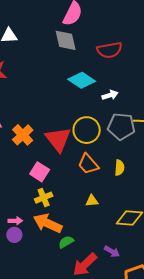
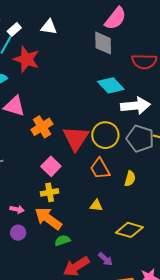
white arrow: (110, 95) -> (135, 106), size x1.8
purple circle: (14, 235) -> (18, 233), moved

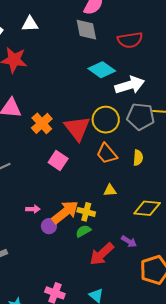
yellow cross: (50, 192) -> (86, 212), moved, turned 36
orange arrow: (48, 218) -> (65, 212), turned 116
purple circle: (18, 233) -> (49, 226), moved

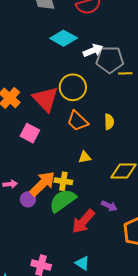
white arrow: (130, 85) -> (93, 50), size x0.7
gray pentagon: (141, 117) -> (110, 60), moved
green semicircle: (83, 231) -> (63, 201), size x1.8

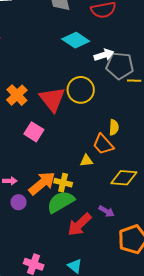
orange trapezoid: (78, 121) -> (103, 144), moved
purple circle: (28, 199) -> (19, 202), moved

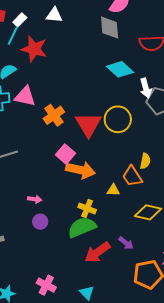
white arrow: (104, 55) -> (146, 88), turned 84
orange arrow: (42, 183) -> (81, 170), moved, turned 44

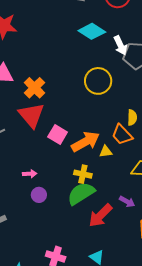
red triangle: (88, 124) -> (31, 115), moved
pink square: (65, 154) -> (58, 135), moved
orange arrow: (81, 170) -> (85, 142), moved, turned -32

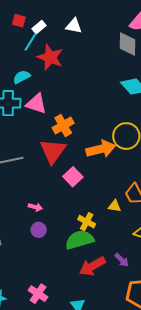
orange arrow: (85, 142) -> (101, 149), moved

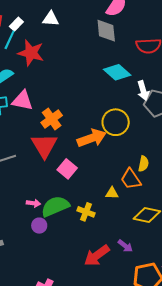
green semicircle: (80, 240) -> (55, 206), moved

